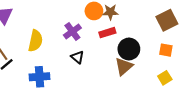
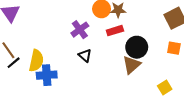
yellow semicircle: (35, 41) -> (36, 61), moved
yellow square: (165, 78) -> (165, 88), moved

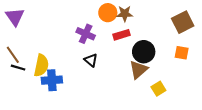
purple cross: (80, 30) -> (86, 34), turned -30
black line: (14, 63) -> (18, 68), turned 56
yellow square: (165, 88) -> (158, 89), moved

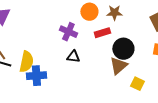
brown star: (125, 14) -> (114, 13), moved
black triangle: (91, 60) -> (73, 57), turned -32
yellow square: (158, 89) -> (137, 84), turned -32

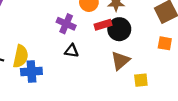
black circle: (123, 49) -> (119, 29), moved
yellow square: (137, 84) -> (141, 80), turned -32

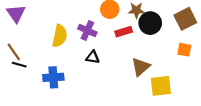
black circle: (119, 29) -> (150, 23), moved
yellow semicircle: (21, 56) -> (60, 36), moved
yellow square: (141, 80) -> (161, 86), size x1.5

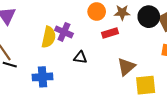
black circle: (150, 23) -> (149, 17), moved
purple cross: (87, 31) -> (64, 32), moved

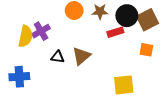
purple cross: (64, 32) -> (41, 31), turned 36
red rectangle: (110, 33) -> (115, 32), moved
brown triangle: (126, 67) -> (81, 56), moved

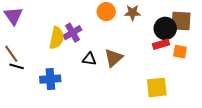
black circle: (127, 16) -> (165, 28), moved
brown square: (148, 20) -> (181, 21), turned 30
red rectangle: (115, 32) -> (161, 44), moved

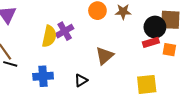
black triangle: (89, 59) -> (81, 80), moved, turned -40

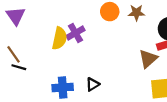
brown triangle: (105, 56) -> (148, 59), moved
blue cross: (43, 76) -> (63, 87), moved

